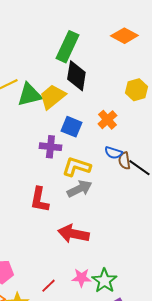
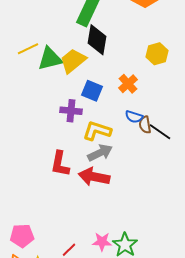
red arrow: (73, 234) -> (94, 177), moved

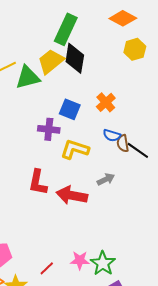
yellow hexagon: (157, 54) -> (135, 49), moved
yellow trapezoid: (73, 61) -> (51, 61), moved
gray arrow: (100, 153) -> (106, 179), moved, size x0.7

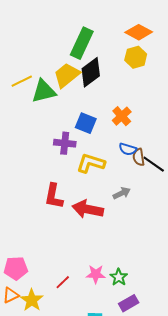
yellow hexagon: (135, 49) -> (136, 57), moved
black diamond: (75, 58) -> (91, 72), turned 44
green star: (103, 263) -> (119, 277), size x0.7

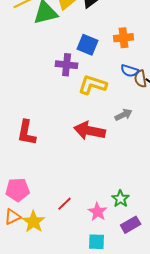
orange cross: (122, 116) -> (124, 38), turned 36
red L-shape: (54, 196) -> (27, 133), moved
pink star: (96, 274) -> (98, 212), moved, turned 30

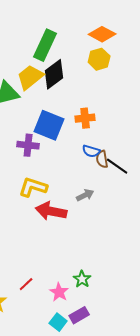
blue square: (88, 45) -> (49, 125), size x1.4
yellow L-shape: (93, 85) -> (33, 187), moved
purple rectangle: (131, 225) -> (79, 315), moved
cyan square: (97, 242) -> (58, 322), turned 36

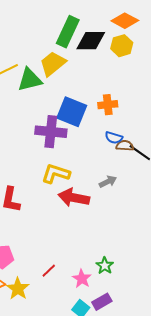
black diamond: (54, 74) -> (91, 41), moved, turned 36
purple cross: (28, 145) -> (51, 132), size x1.4
brown semicircle: (102, 159) -> (125, 146), turned 102

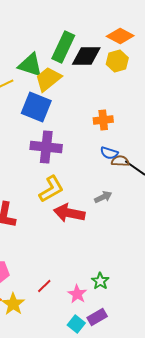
green triangle: (30, 80) -> (30, 65), moved, turned 32
blue square: (72, 112) -> (36, 107), moved
yellow L-shape: (56, 174) -> (51, 189), turned 132

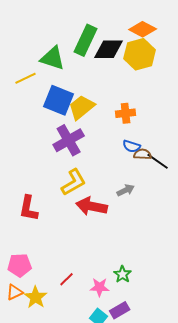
yellow hexagon: (117, 61) -> (140, 54), size x1.4
yellow trapezoid: (48, 79) -> (82, 107), moved
purple cross: (46, 147) -> (69, 140), turned -36
pink star: (77, 294) -> (100, 287), turned -30

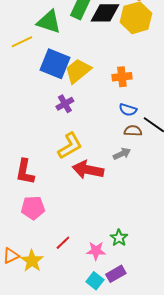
purple cross: (69, 140) -> (65, 104), size x0.6
brown semicircle: (143, 154) -> (133, 131), moved
pink pentagon: (20, 265) -> (33, 208), moved

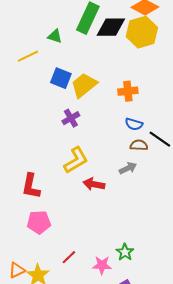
green triangle: (49, 22) -> (55, 36), size x0.6
blue square: (55, 64) -> (61, 78), size x0.7
red arrow: (88, 170) -> (94, 184), size x0.7

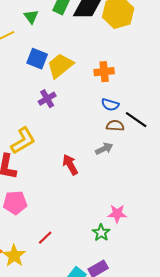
green triangle: (55, 36) -> (31, 17), turned 35
yellow L-shape: (76, 160) -> (23, 141), moved
red arrow: (94, 184) -> (70, 165), turned 50
pink star: (102, 265) -> (117, 214), moved

